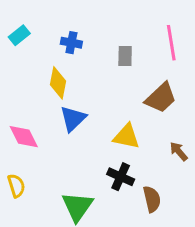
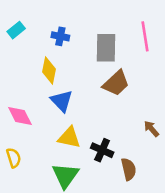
gray rectangle: (125, 56) -> (106, 48), size x1.6
brown trapezoid: (161, 98) -> (116, 83), moved
blue triangle: (73, 119) -> (62, 101), turned -30
yellow triangle: (127, 137) -> (69, 138), moved

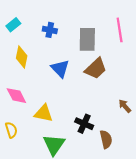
yellow diamond: (49, 71) -> (22, 57), moved
blue triangle: (62, 101) -> (60, 69), moved
yellow triangle: (69, 138) -> (44, 113), moved

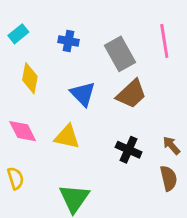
gray rectangle: (87, 39) -> (120, 54), turned -30
yellow triangle: (44, 113) -> (67, 137), moved
black cross: (84, 124) -> (129, 150), moved
brown semicircle: (106, 139) -> (169, 178), moved

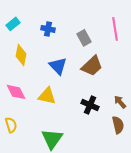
gray rectangle: (120, 54) -> (84, 38), size x0.7

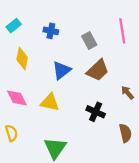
blue triangle: (58, 66) -> (62, 70), turned 36
brown arrow: (120, 102) -> (128, 93), moved

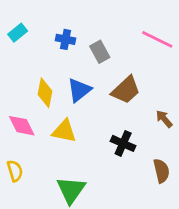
pink line: (122, 31) -> (157, 39), turned -55
gray rectangle: (89, 40) -> (100, 52), moved
yellow diamond: (22, 59) -> (45, 93), moved

